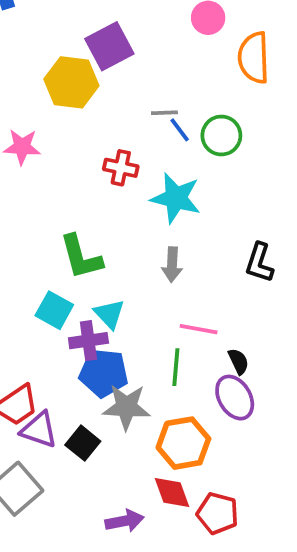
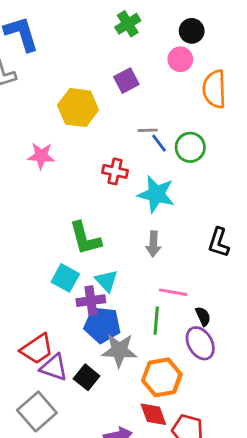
purple square: (109, 46) -> (126, 81), moved, size x0.7

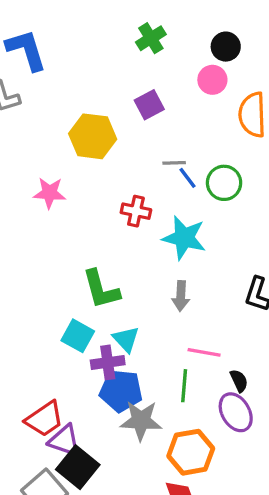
black square: (87, 377) -> (78, 467), moved, size x1.4

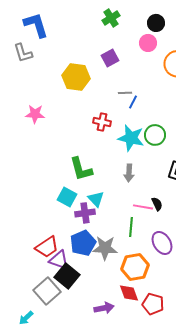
blue line: (187, 178) -> (133, 102), turned 64
green circle: (224, 183) -> (155, 135), moved
pink star: (49, 193) -> (35, 114), moved
black semicircle: (239, 381) -> (157, 204), moved
blue pentagon: (121, 391) -> (83, 243), moved, turned -30

